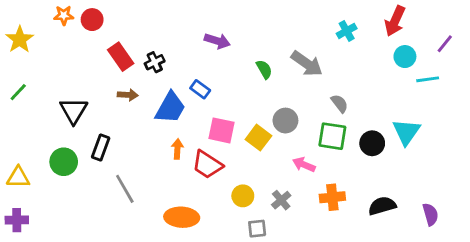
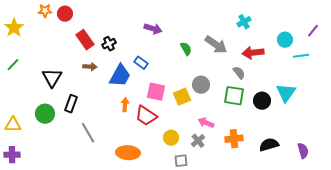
red arrow: (395, 21) -> (253, 53), moved, turned 60
yellow square: (258, 138) -> (182, 97), turned 30
pink arrow: (304, 165) -> (206, 123), moved

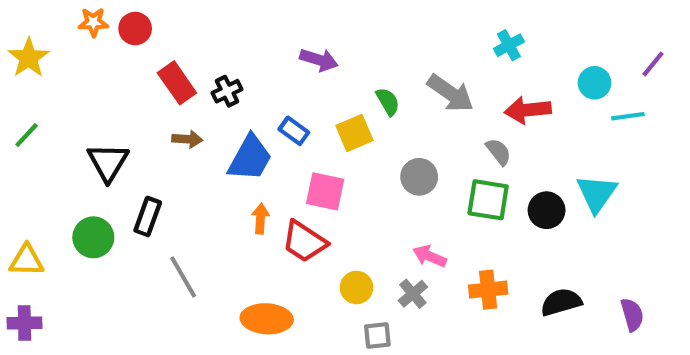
yellow square: (182, 97) -> (354, 133), moved

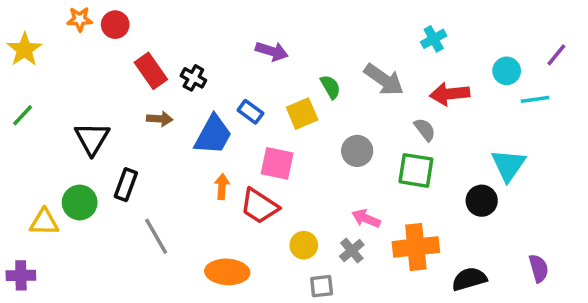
black cross: (227, 91) -> (193, 78), turned -35
black circle: (547, 210) -> (482, 201), moved
yellow triangle: (27, 260) -> (44, 222), moved
orange cross: (488, 290) -> (416, 247), size x1.4
black semicircle: (561, 302) -> (469, 279), moved

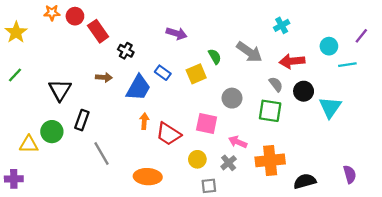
red rectangle: (151, 71) -> (98, 31), moved
pink square: (277, 163) -> (207, 124), moved
black circle: (482, 201) -> (304, 91), moved

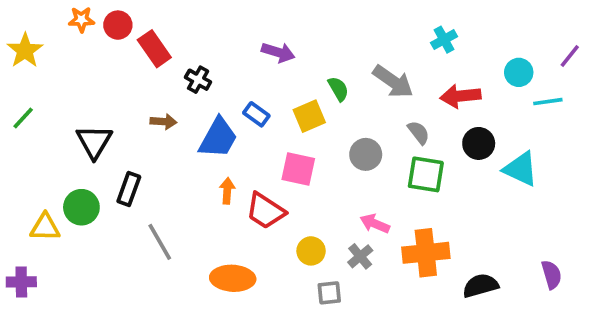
gray semicircle: (276, 84) -> (419, 133), moved
cyan triangle: (330, 107) -> (521, 169), turned -40
pink square: (207, 124) -> (298, 169), moved

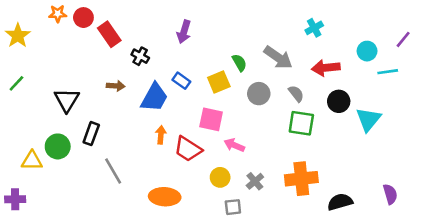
purple arrow: (278, 52) -> (184, 32), moved, turned 90
gray circle: (366, 154) -> (259, 94), moved
cyan triangle: (521, 169) -> (368, 119), turned 44
pink arrow: (375, 224) -> (234, 145), moved

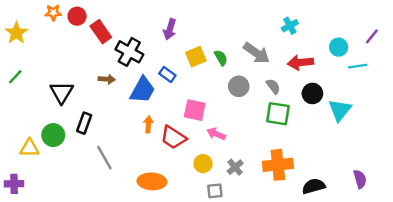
black cross: (140, 56) -> (129, 52), size x1.6
yellow square: (219, 82) -> (196, 57), moved

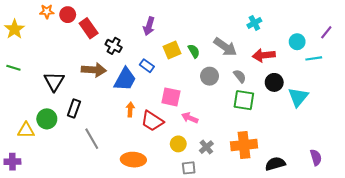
black cross: (129, 52) -> (114, 46), size x0.7
green line: (15, 77) -> (13, 68), turned 64
brown arrow: (107, 79) -> (94, 70), size x1.6

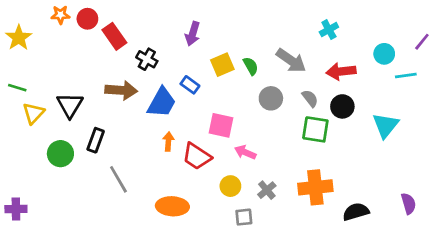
black circle: (274, 82) -> (342, 106), moved
yellow triangle: (26, 130) -> (33, 113), moved, turned -48

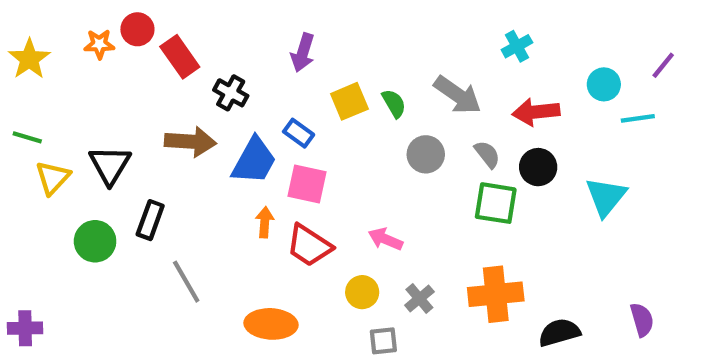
orange star: (60, 15) -> (99, 44), moved
pink square: (221, 125) -> (307, 184), moved

